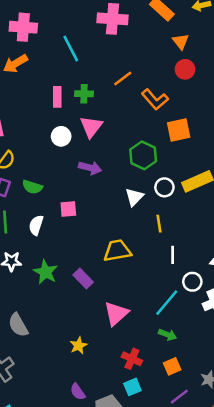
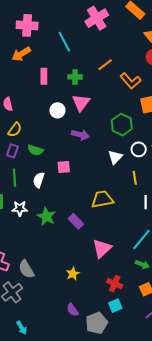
pink cross: (113, 19) -> (97, 18), turned -35
pink rectangle: (57, 97) -> (44, 76), moved
gray semicircle: (18, 325) -> (26, 269), moved

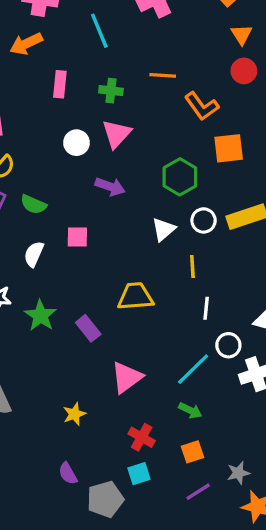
orange line: (105, 65) -> (163, 75), turned 35

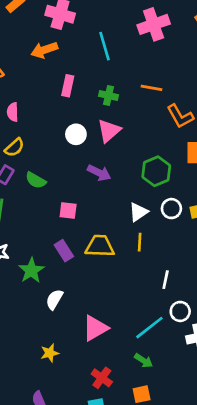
white semicircle: (34, 254) -> (54, 299), moved
yellow line: (192, 267) -> (140, 242), moved
yellow trapezoid: (135, 296) -> (100, 246), moved
purple rectangle: (88, 328) -> (64, 251), moved

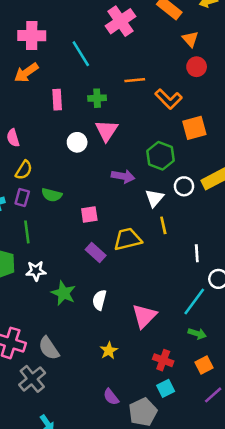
purple arrow: (99, 173) -> (123, 176), moved
green star: (31, 270) -> (63, 293), moved

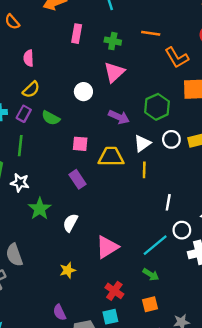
white circle: (77, 142) -> (83, 92), moved
yellow trapezoid: (128, 239) -> (111, 157), moved

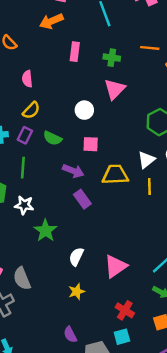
purple arrow: (119, 117) -> (73, 171), moved
pink square: (80, 144) -> (91, 144), moved
white semicircle: (70, 223) -> (76, 257), moved

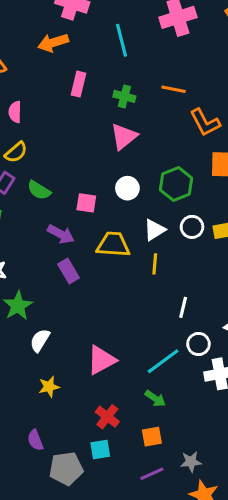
white circle: (84, 110) -> (127, 188), moved
white semicircle: (76, 257) -> (40, 340), moved

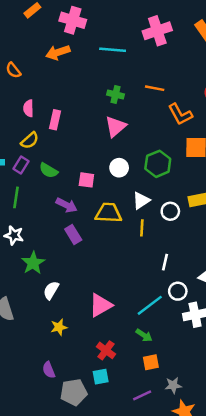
cyan line: (122, 40) -> (113, 50), turned -70
pink rectangle: (79, 84) -> (55, 120), moved
white circle: (192, 227) -> (170, 211), moved
orange square: (152, 437) -> (151, 362), moved

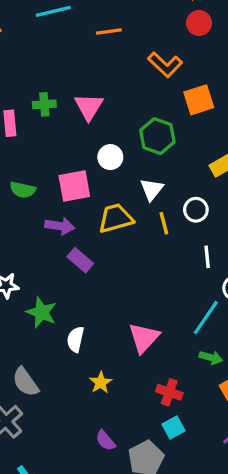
orange line: (155, 88) -> (109, 32), moved
green cross: (116, 95) -> (44, 104), moved
pink square: (86, 180) -> (74, 186), size x1.5
white circle: (170, 211) -> (196, 210), moved

